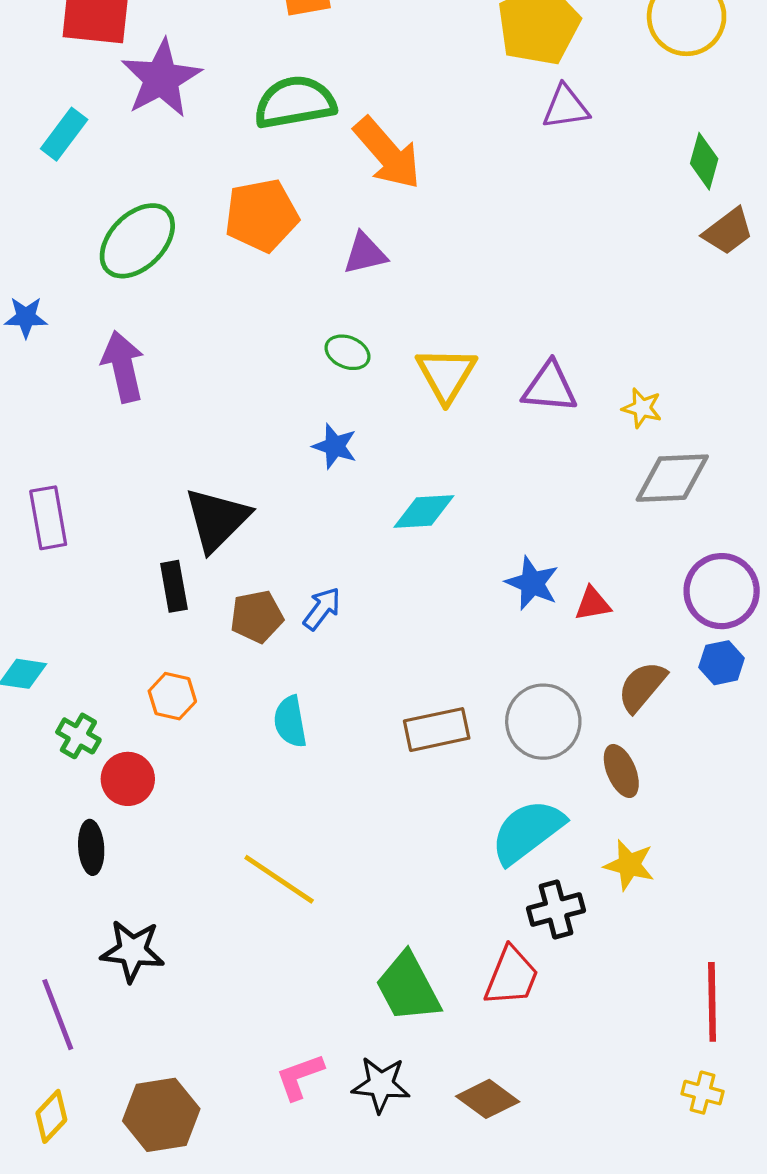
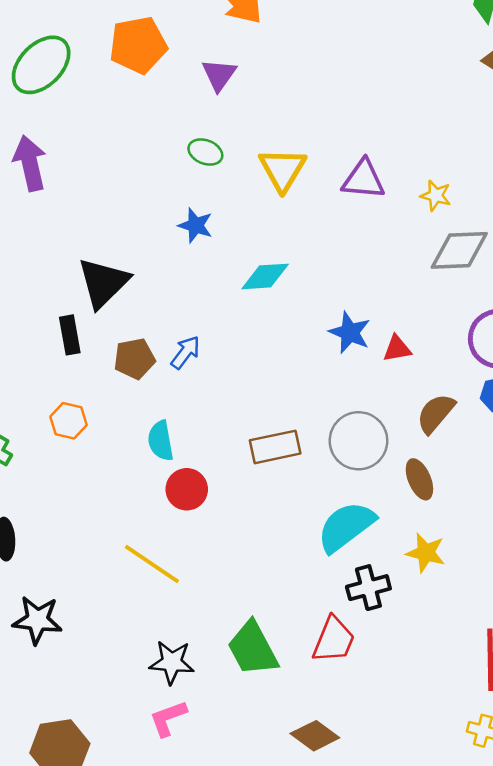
purple triangle: (365, 254) -> (219, 75), turned -42
red circle: (128, 779) -> (187, 489), moved
black star: (381, 1085) -> (172, 662), moved

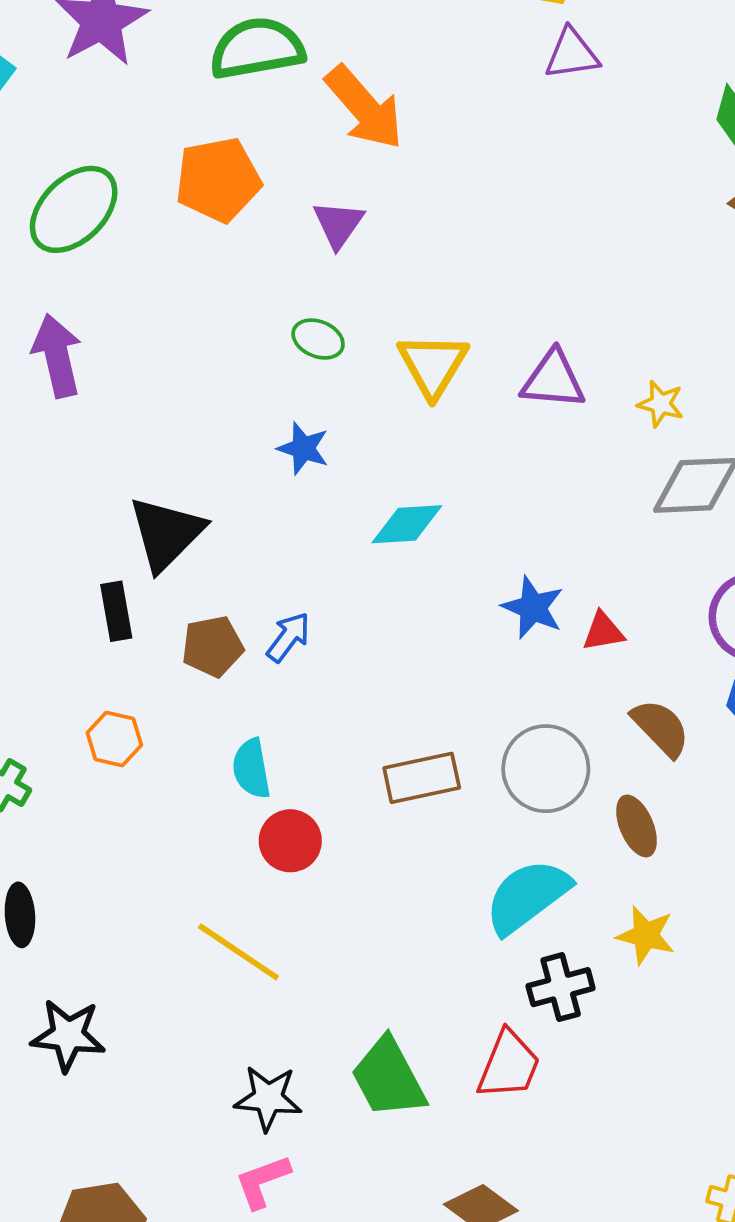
brown semicircle: (436, 413) -> (661, 728), turned 96

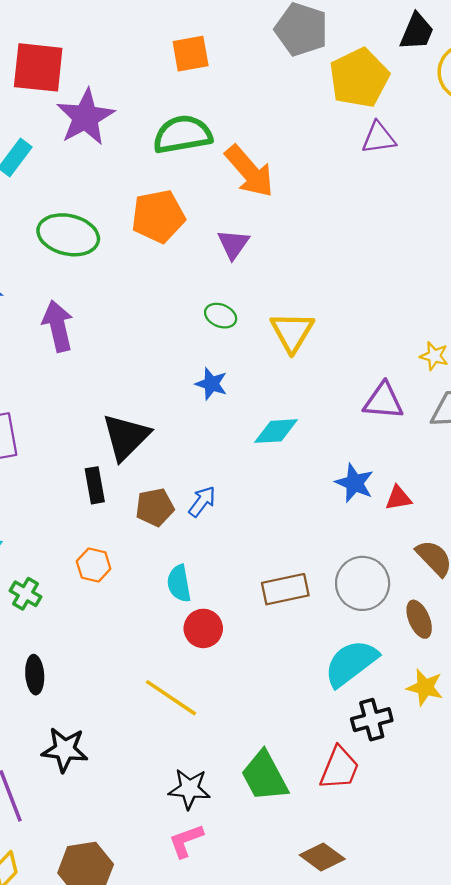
green ellipse: (74, 209) -> (68, 235), turned 58
purple triangle: (553, 380) -> (383, 401), moved

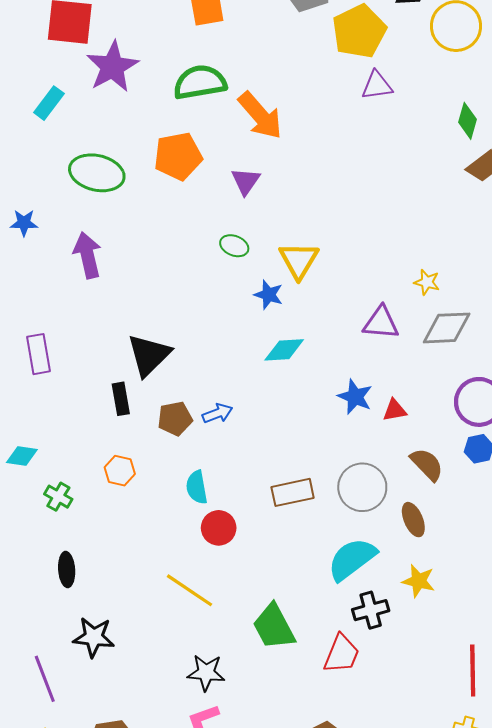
blue star: (211, 384) -> (269, 295), moved
blue arrow: (202, 501) -> (218, 413), turned 32
green trapezoid: (264, 776) -> (274, 627), moved

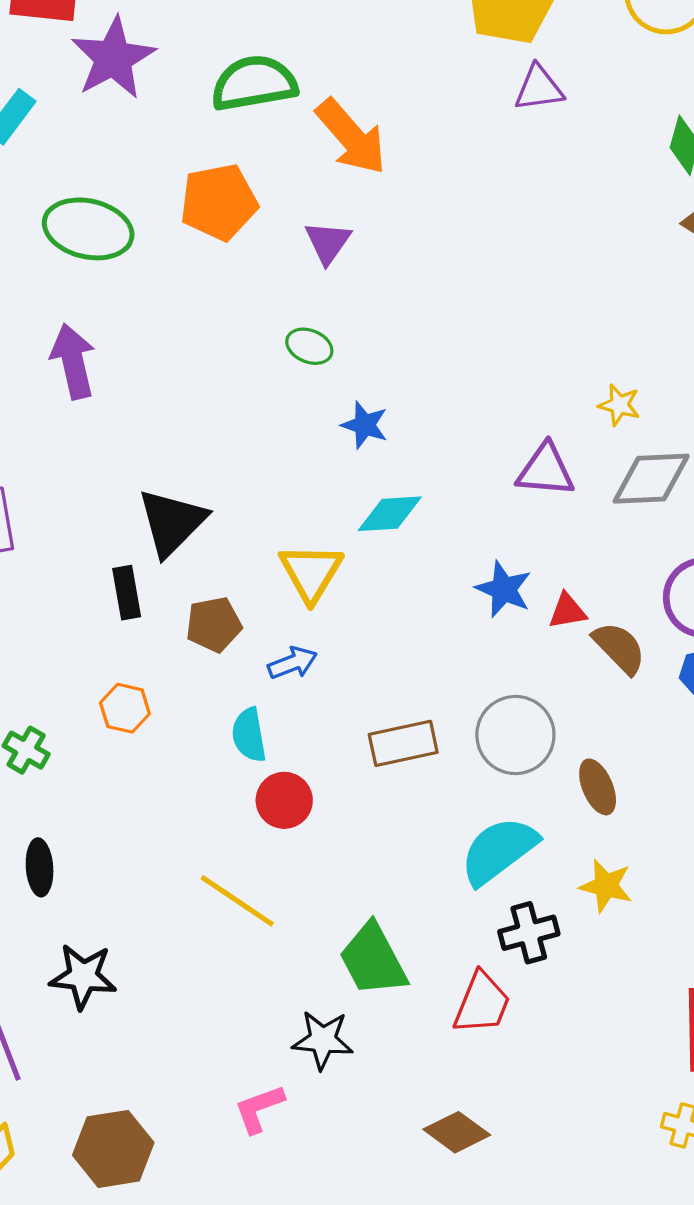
yellow triangle: (299, 260) -> (311, 572), moved
blue arrow: (218, 413) -> (293, 663), moved
brown semicircle: (427, 464) -> (619, 648), moved
black star: (206, 673) -> (323, 1040), moved

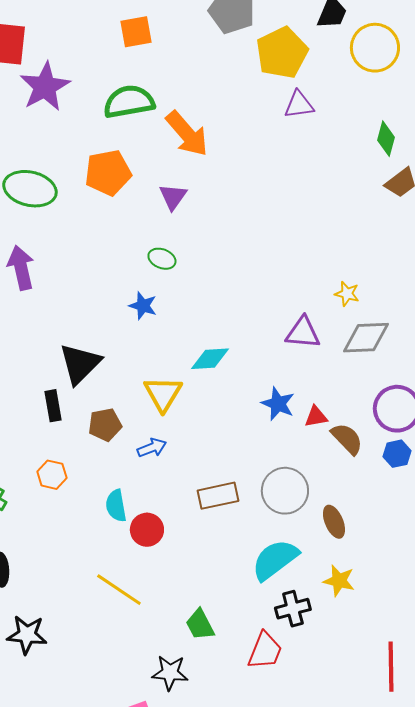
blue star: (365, 425) -> (143, 306), moved
cyan semicircle: (249, 735) -> (116, 506), moved
green trapezoid: (373, 960) -> (200, 625), size x0.7

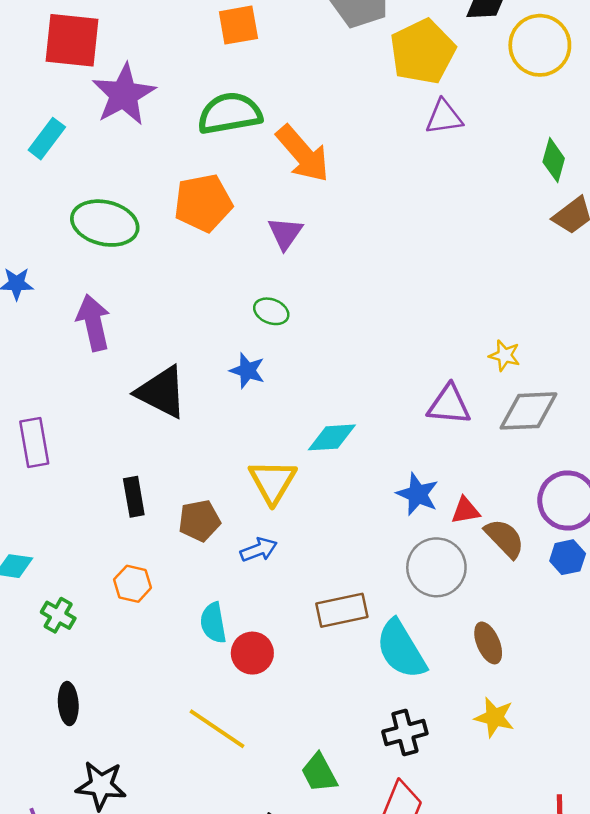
black triangle: (80, 364) -> (162, 392), moved, turned -48
gray circle: (285, 491) -> (436, 567), moved
cyan semicircle: (275, 560) -> (401, 649), moved, turned -84
black cross: (293, 609) -> (405, 733), moved

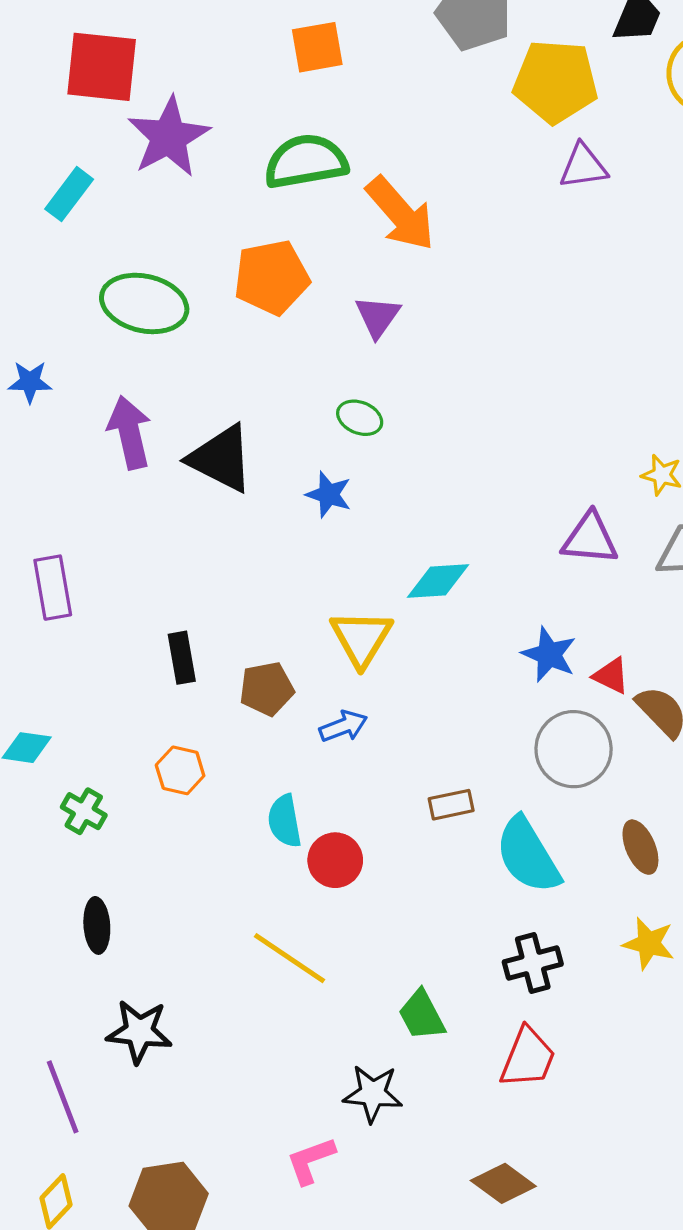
yellow pentagon: (423, 52) -> (556, 81), turned 30
black triangle: (162, 392) -> (221, 459), moved
red triangle: (465, 511) -> (611, 676), turned 36
brown rectangle: (342, 610) -> (451, 805), size x0.7

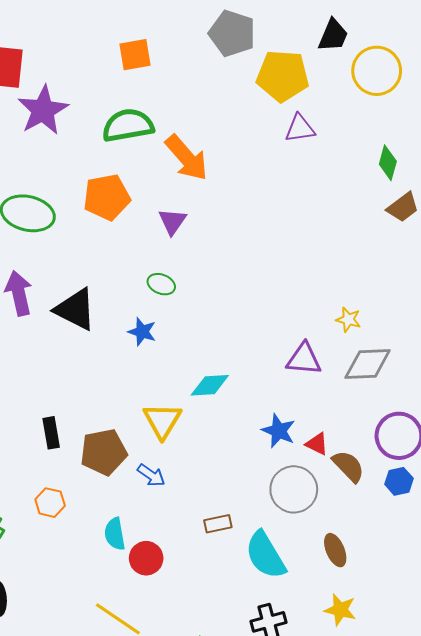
brown pentagon: (267, 689) -> (104, 452), size x1.4
blue arrow: (343, 726) -> (151, 475), turned 56

